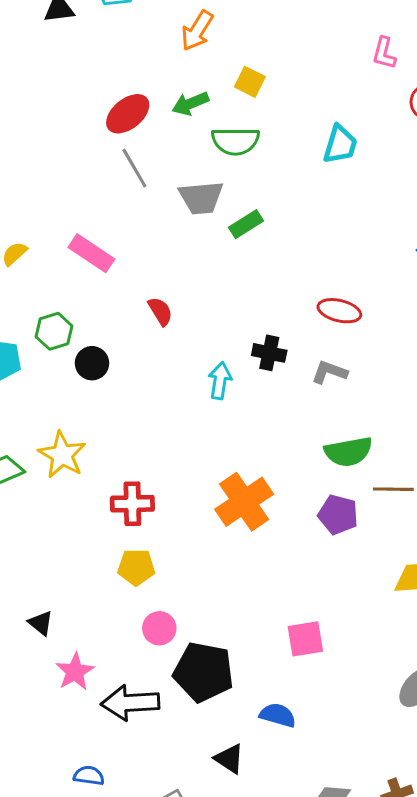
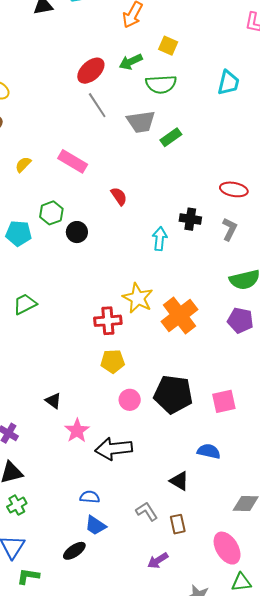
gray L-shape: (329, 372) -> (230, 229), turned 100
yellow star: (62, 455) -> (138, 298), moved
black pentagon: (204, 672) -> (173, 394), moved

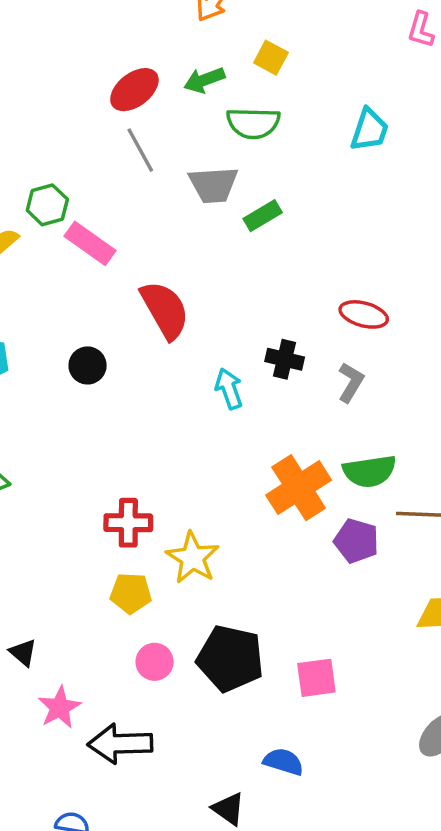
red semicircle: (119, 196) -> (165, 310), size x1.8
green hexagon: (51, 213) -> (47, 205), moved
cyan arrow: (160, 239) -> (229, 389), turned -30
yellow star: (138, 298) -> (193, 558), moved
orange cross: (180, 316) -> (299, 488), moved

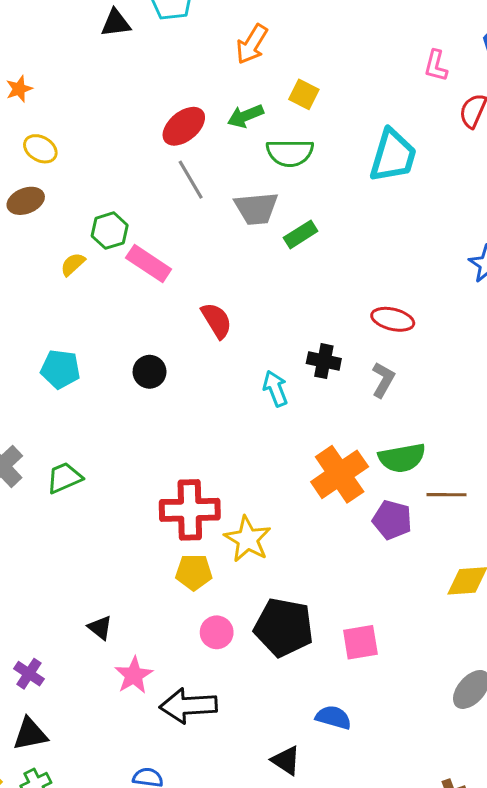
cyan trapezoid: (369, 130) -> (393, 156), size x1.4
red semicircle: (165, 310) -> (217, 320), size x0.7
red cross: (128, 523) -> (190, 510), size x1.4

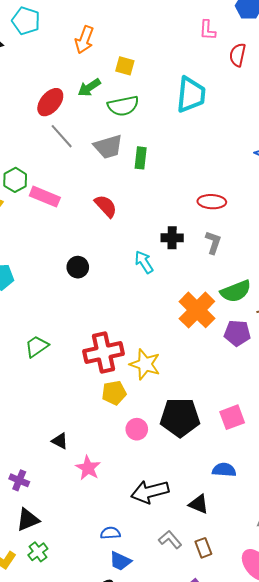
green rectangle: (301, 234) -> (141, 158), turned -40
red semicircle: (217, 320) -> (106, 206), moved
black circle: (150, 372) -> (78, 267), moved
green trapezoid: (64, 478) -> (37, 346), moved
black arrow: (188, 706) -> (150, 492), moved

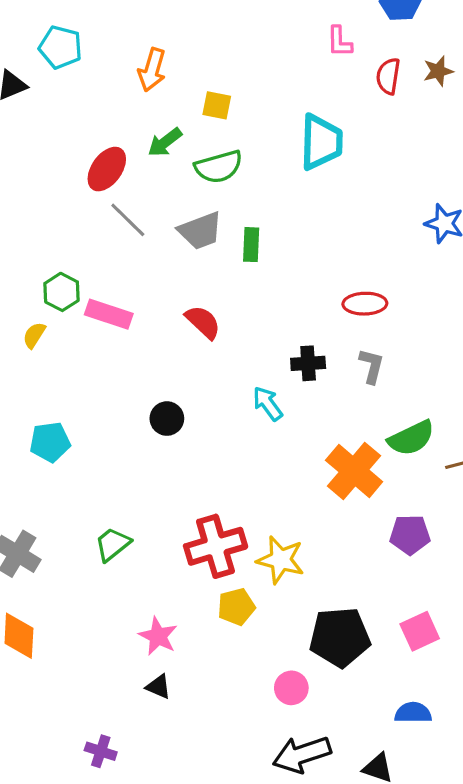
purple pentagon: (237, 333) -> (410, 535), moved
pink circle: (137, 429) -> (291, 688), moved
pink star: (88, 468) -> (158, 636), moved

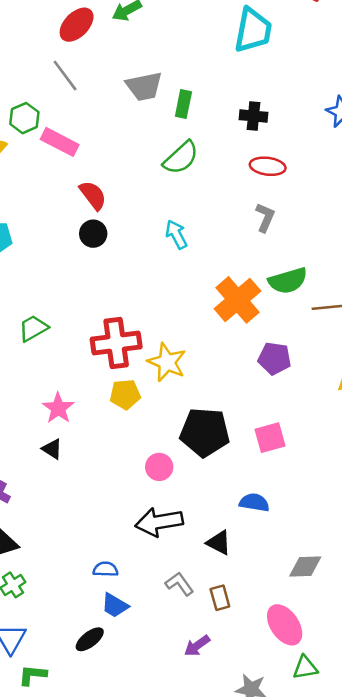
green semicircle: (219, 167) -> (181, 158), moved, turned -36
gray line: (128, 220) -> (65, 76), moved
red semicircle: (203, 322) -> (93, 195), moved
black cross: (308, 363) -> (254, 116), moved

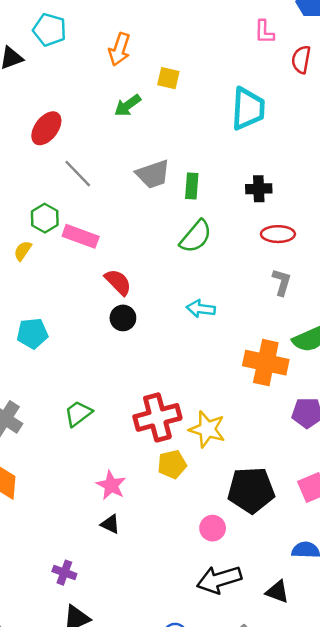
red ellipse: (77, 25) -> (46, 128), moved
cyan arrow: (176, 234) -> (201, 309), turned -48
orange cross: (238, 300) -> (266, 363), turned -30

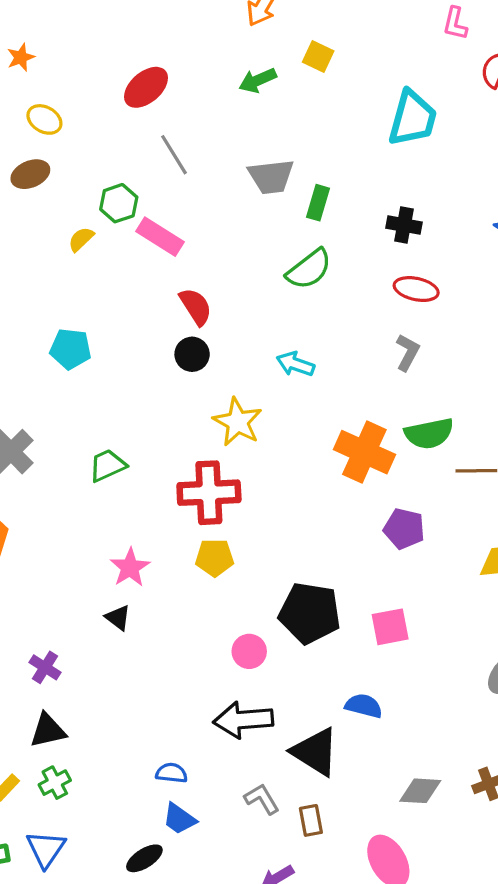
yellow star: (207, 429) -> (238, 422), moved
black triangle: (277, 592) -> (315, 752), size x1.6

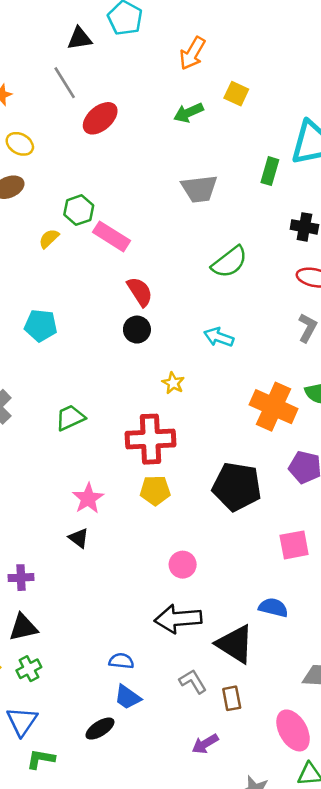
gray line: (174, 155) -> (65, 83), moved
green rectangle: (318, 203) -> (270, 171), moved
yellow star: (238, 422) -> (173, 383), size x0.6
black pentagon: (310, 613) -> (237, 487), moved
purple cross: (45, 667) -> (21, 578), turned -35

